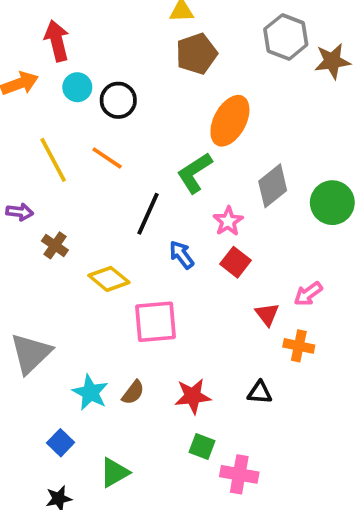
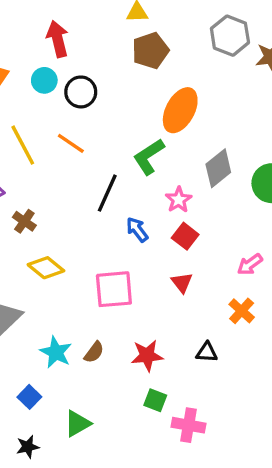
red arrow: (57, 41) -> (58, 39), moved
yellow diamond: (109, 279) -> (46, 268), moved
red triangle: (267, 314) -> (182, 283), moved
orange cross: (299, 346) -> (242, 311), turned 30

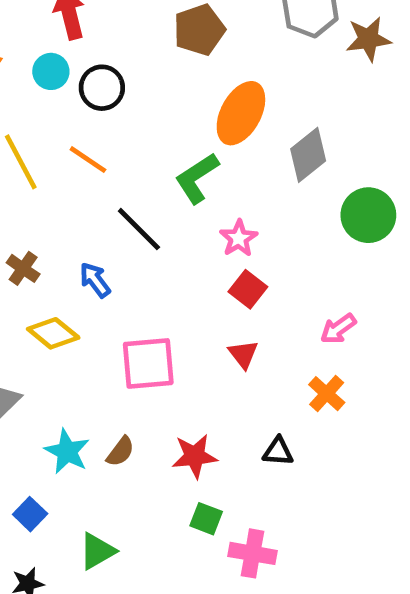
gray diamond: (218, 168) -> (308, 155), moved
black line: (107, 193) -> (139, 229), turned -69
blue arrow: (137, 230) -> (95, 280), moved

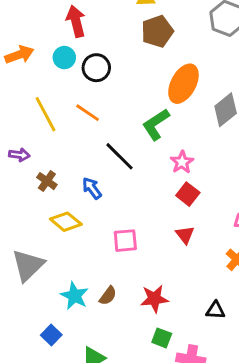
pink square: (148, 363) -> (125, 241), size x0.7
black triangle: (278, 451) -> (215, 310), moved

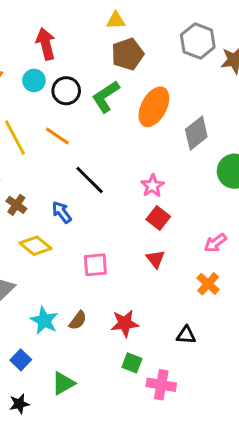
green L-shape: (156, 124) -> (106, 97), moved

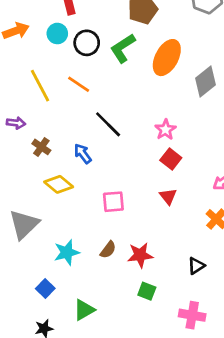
cyan star: (44, 320) -> (67, 252), turned 30
brown semicircle: (78, 320) -> (108, 250), moved
black triangle: (186, 335) -> (196, 266), turned -36
pink cross: (161, 385) -> (192, 315), moved

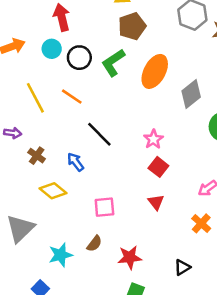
brown semicircle: (108, 250) -> (94, 244), moved

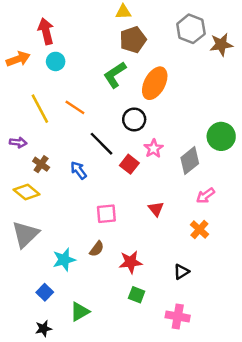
red arrow: (62, 17) -> (46, 31), moved
black circle: (79, 58) -> (134, 119), moved
gray diamond: (191, 94) -> (190, 161), moved
red square: (158, 167) -> (129, 164), moved
yellow diamond: (53, 191) -> (27, 192), moved

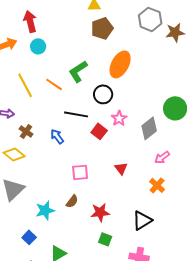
green L-shape: (115, 75) -> (78, 71), moved
black line: (102, 144) -> (76, 114), turned -35
black triangle: (181, 272) -> (142, 220), size x1.5

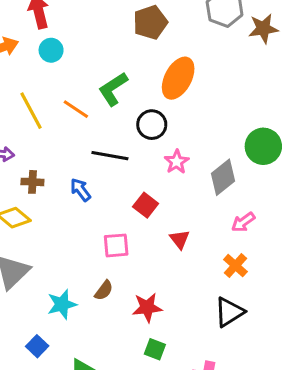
brown cross: (26, 131) -> (32, 182), turned -32
red square: (99, 131) -> (146, 205), moved
black triangle: (142, 220) -> (229, 312), moved

